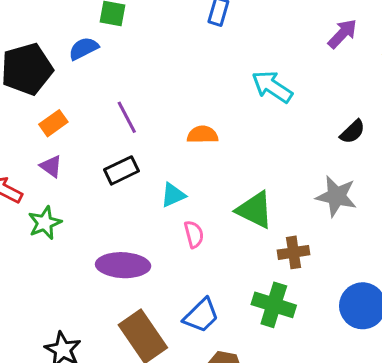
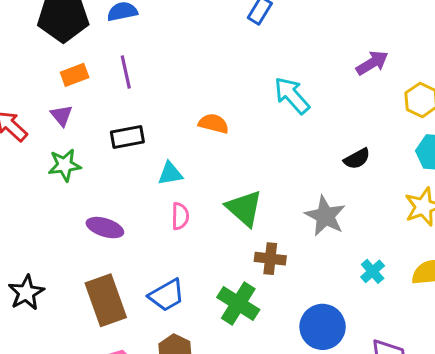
purple line: (127, 117) -> (126, 72), moved
green star: (45, 223) -> (65, 165), moved
purple ellipse: (123, 265) -> (105, 228), size x0.7

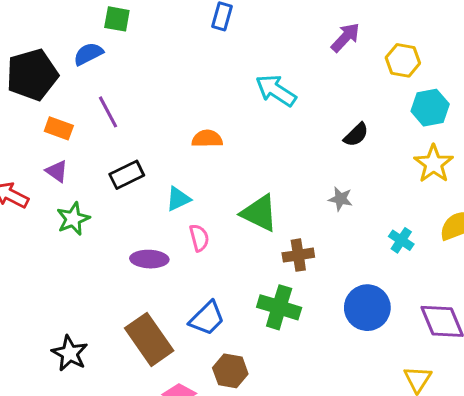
orange rectangle: (75, 75) -> (59, 128), turned 56
gray star: (325, 216) -> (340, 199), size x0.6
purple ellipse: (105, 228) -> (149, 259), moved

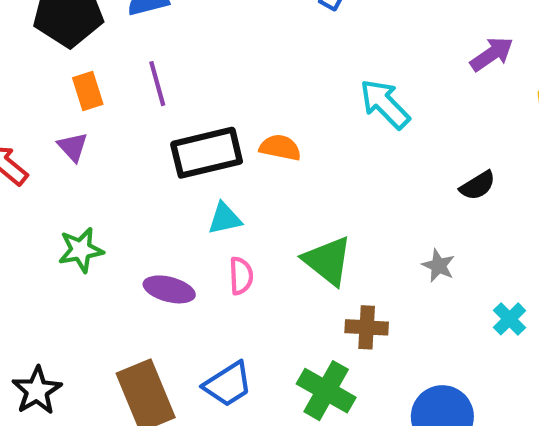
orange rectangle: (59, 128) -> (88, 91), turned 40
black rectangle: (127, 175) -> (207, 153), moved, size x1.5
green star: (73, 219) -> (81, 250), moved
cyan cross: (401, 240) -> (509, 319), moved

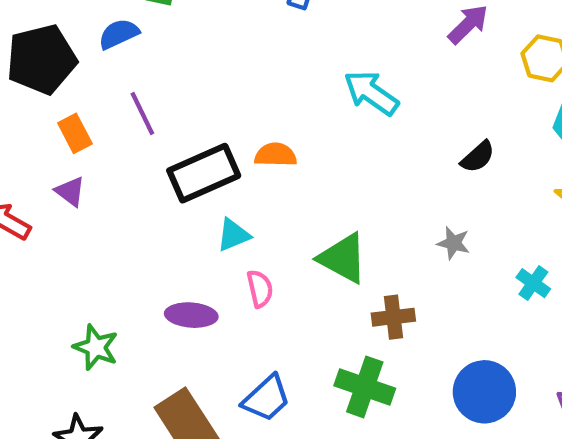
green star: (81, 250) -> (96, 347), moved, turned -30

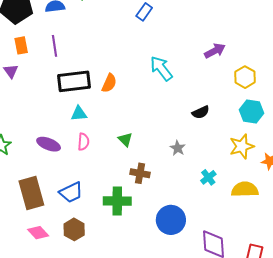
orange semicircle: (276, 155) -> (109, 83), turned 96
green triangle: (343, 258) -> (125, 139), size x0.6
green cross: (365, 387) -> (117, 201), turned -36

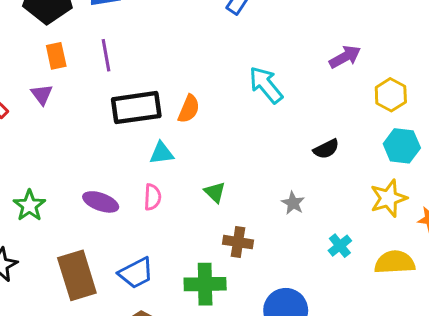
cyan triangle: (79, 114) -> (162, 153), moved

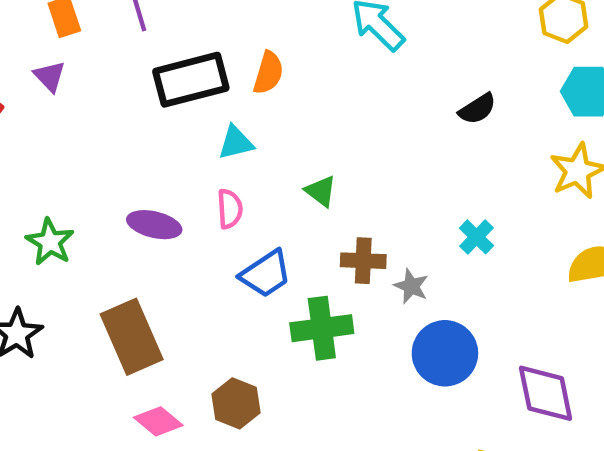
gray star: (293, 203) -> (411, 286), moved
cyan cross: (340, 246) -> (477, 237), moved
blue trapezoid: (136, 273) -> (266, 274), moved

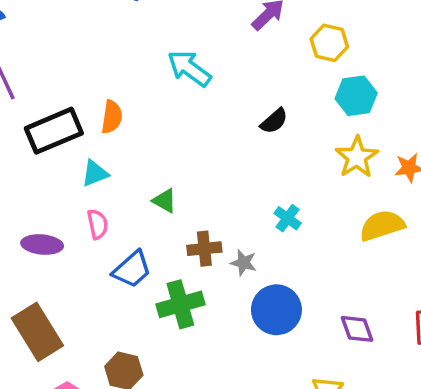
purple diamond: (546, 393) -> (357, 329), size x0.7

